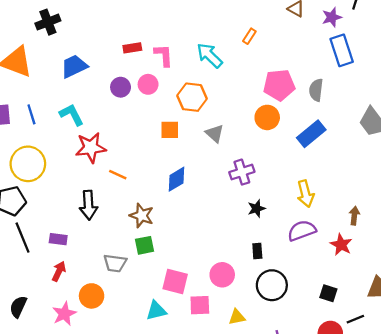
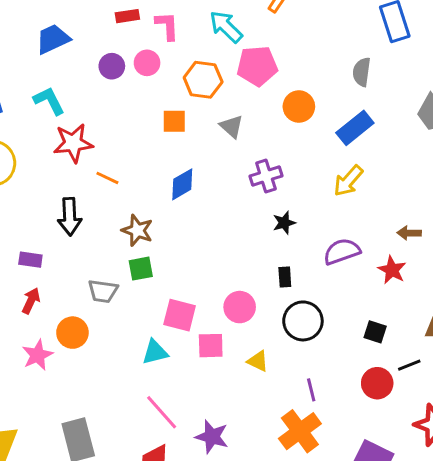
pink pentagon: (279, 85) -> (257, 66), moved
yellow arrow: (306, 194) -> (348, 181), moved, turned 55
brown arrow: (354, 216) -> (409, 233), turned -96
yellow triangle: (237, 317) -> (258, 361), turned 36

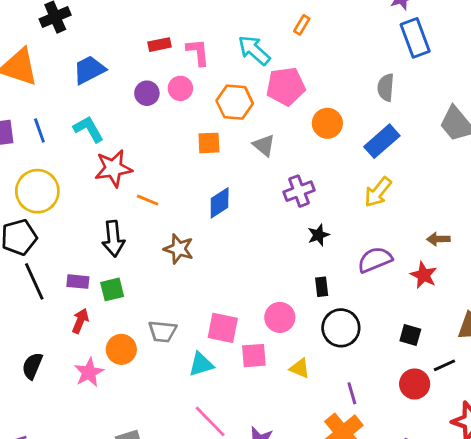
green square: (141, 269) -> (112, 289), moved
gray trapezoid: (103, 291) -> (162, 331), moved

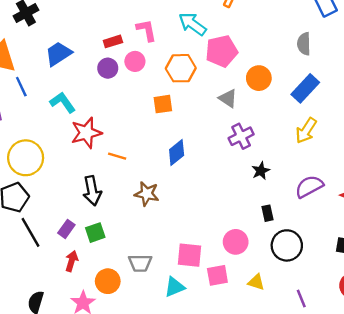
red rectangle: (159, 45) -> (113, 41), moved
blue line: (39, 131) -> (21, 87), moved
gray triangle: (264, 145) -> (228, 98), moved
purple rectangle: (78, 282) -> (66, 229), turned -54

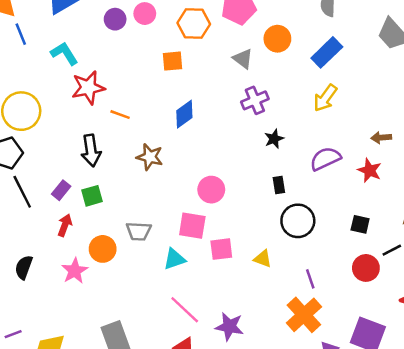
pink circle: (236, 242) -> (211, 190), moved

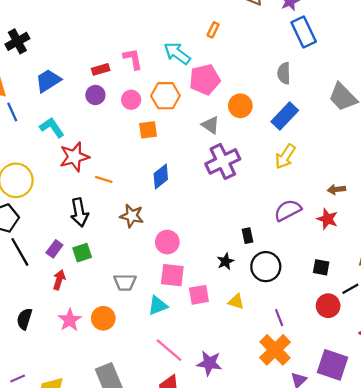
pink circle: (145, 14) -> (131, 100), moved
purple cross: (255, 100) -> (223, 161), size x1.4
black star: (274, 139) -> (226, 261), moved
pink circle: (211, 190) -> (167, 242), moved
orange circle: (103, 249) -> (103, 318), moved

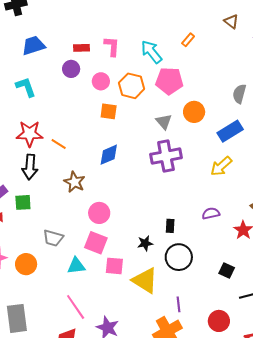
red star: (74, 157) -> (30, 134), moved
purple semicircle: (288, 210) -> (211, 213), size x0.7
yellow triangle: (236, 302) -> (145, 280), size x1.8
red circle: (328, 306) -> (219, 321), moved

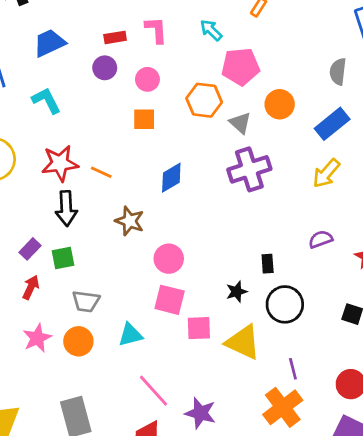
cyan arrow: (151, 52) -> (211, 30), size x0.7
orange hexagon: (132, 86) -> (204, 100), moved
orange square: (109, 111) -> (144, 119), moved
gray trapezoid: (53, 238) -> (86, 301), moved
cyan triangle: (76, 266) -> (130, 335), moved

